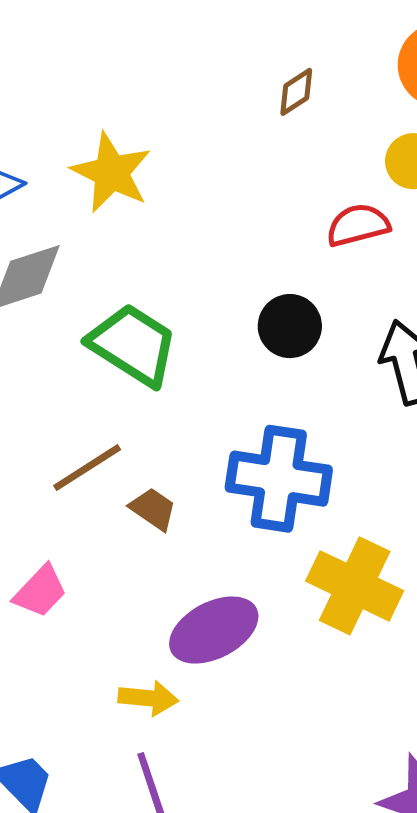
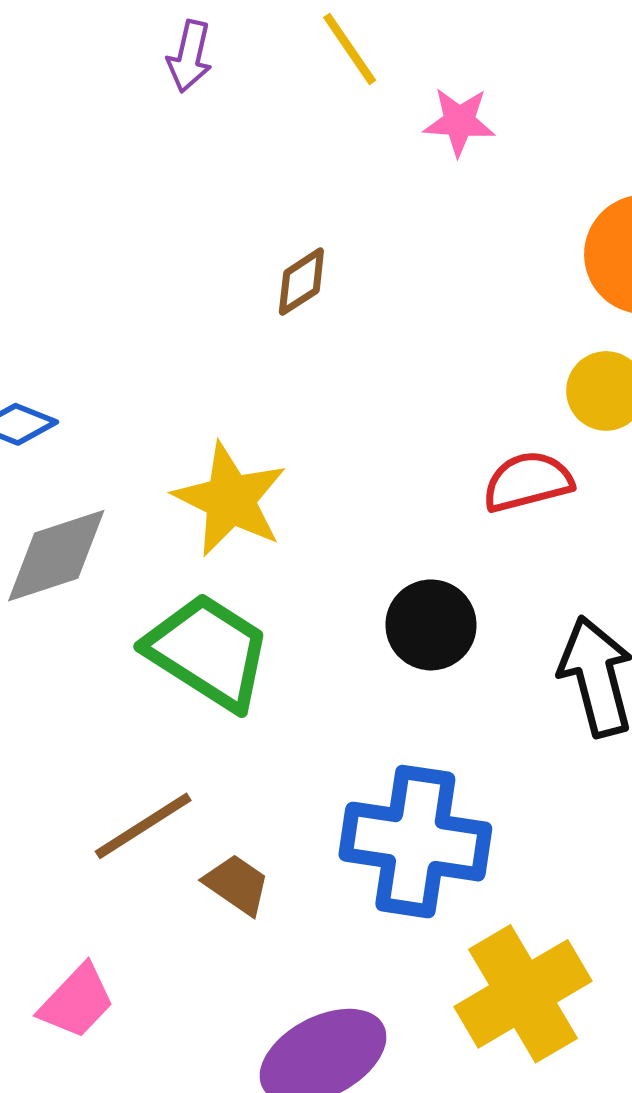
brown diamond: (296, 92) -> (301, 282), moved
yellow star: (111, 173) -> (230, 499), moved
yellow cross: (355, 586) -> (523, 994), turned 34

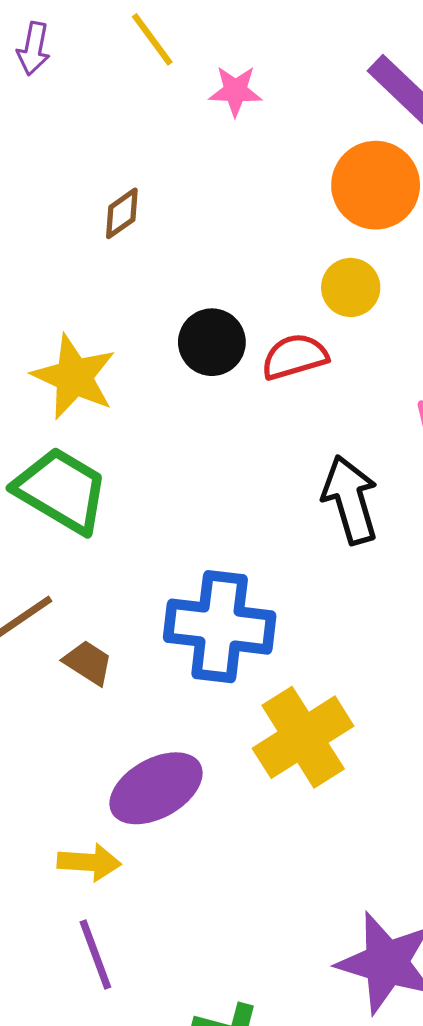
black circle: (431, 625) -> (212, 342), moved

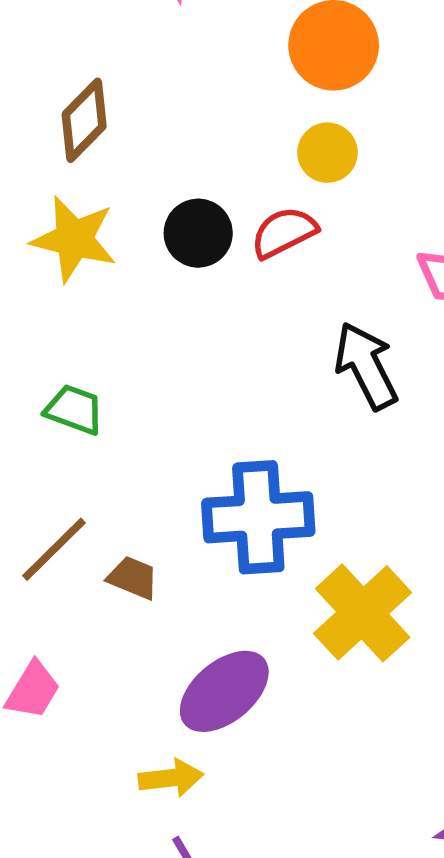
brown diamond: (122, 213) -> (84, 120), size x1.5
yellow star: (74, 377) -> (74, 239), moved
green trapezoid: (61, 490) -> (74, 410), size x0.6

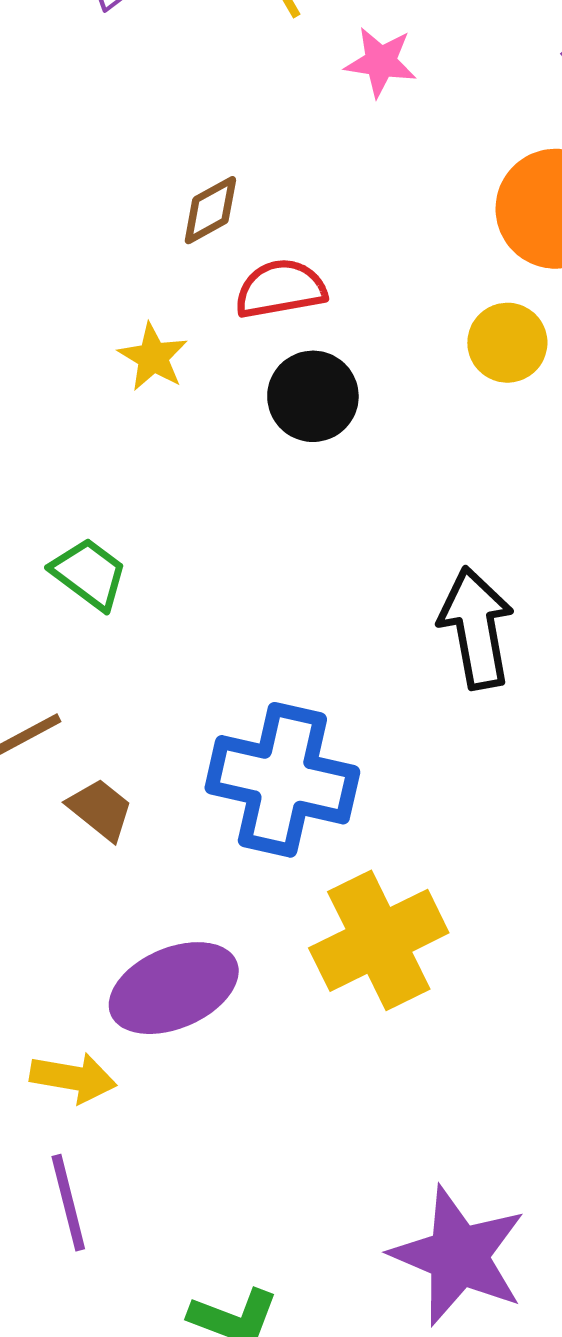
brown diamond: (84, 120) -> (210, 210), size x0.7
red semicircle: (284, 232) -> (281, 289), moved
yellow star: (74, 239) -> (153, 357), size x0.6

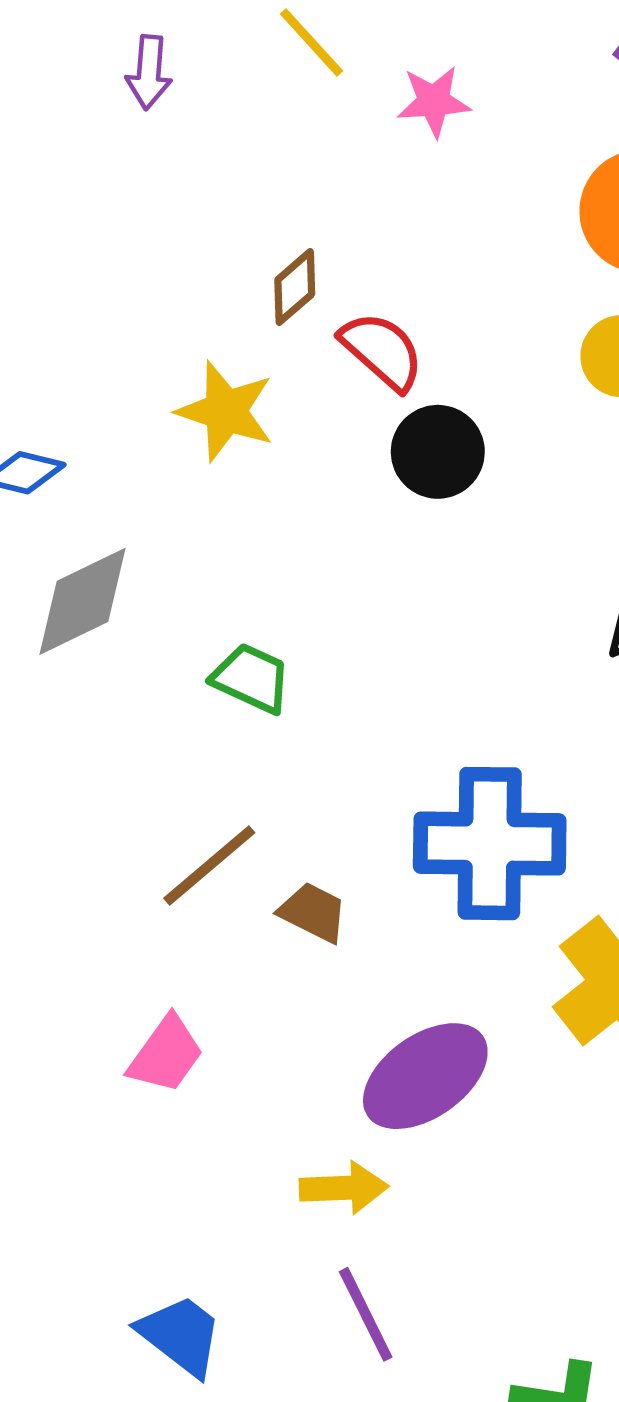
red semicircle: (281, 289) -> (382, 351), turned 64
yellow star: (153, 357) -> (226, 411), moved, size x1.4

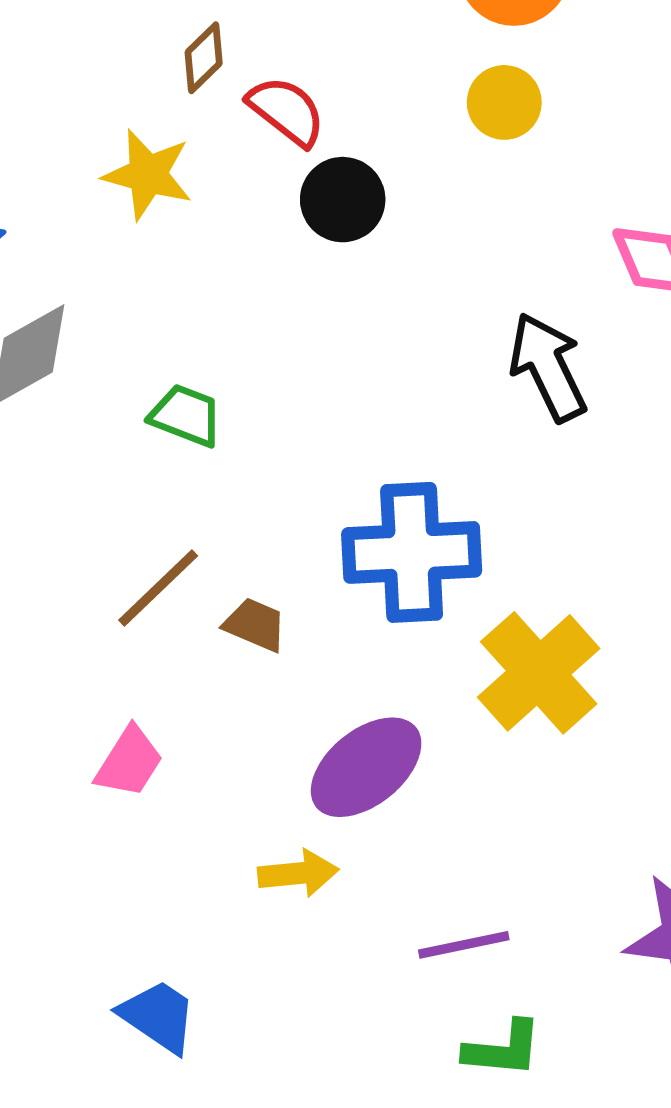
purple line: (366, 1314) -> (464, 945), moved, turned -72

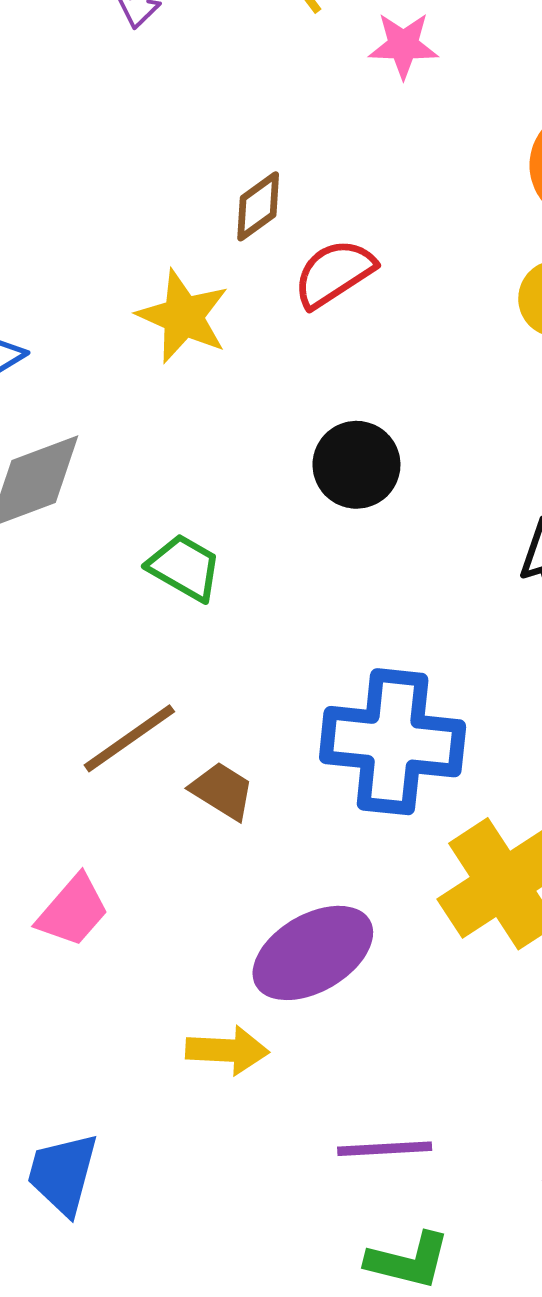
red semicircle: (286, 111) -> (334, 273), turned -80
black circle: (343, 200) -> (356, 465), moved
blue trapezoid: (158, 1016) -> (63, 1174), turned -118

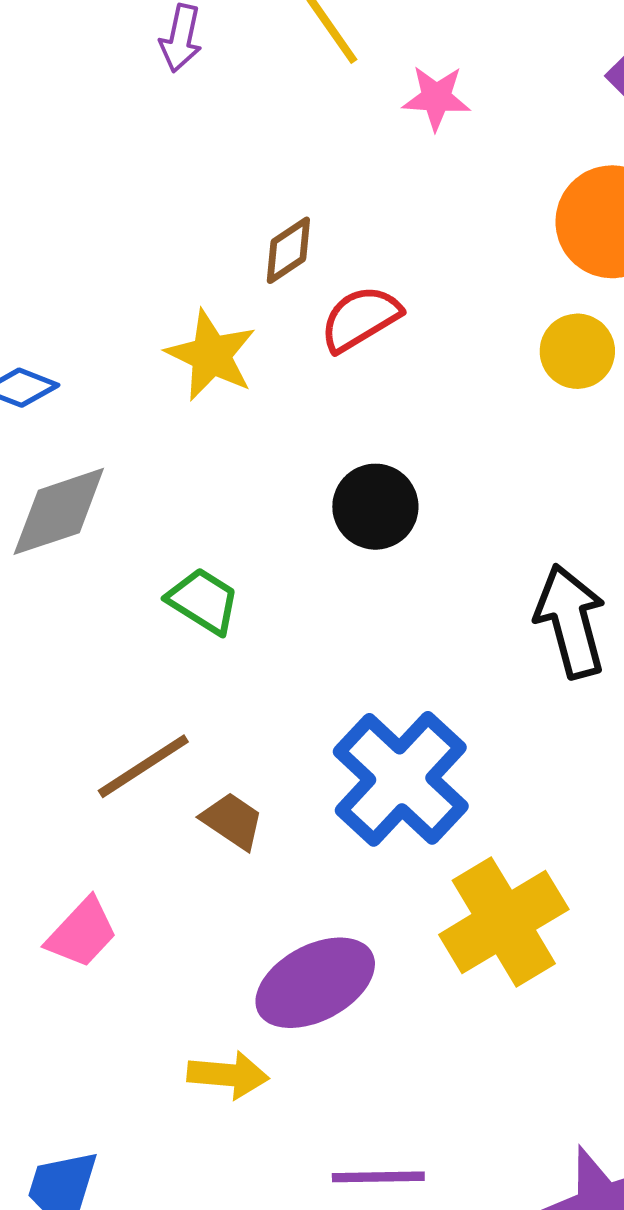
blue cross: (393, 742) -> (401, 779), turned 35

